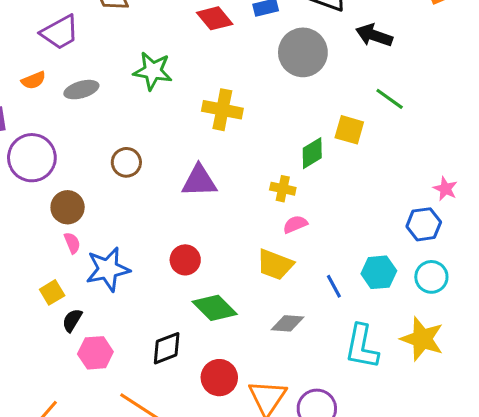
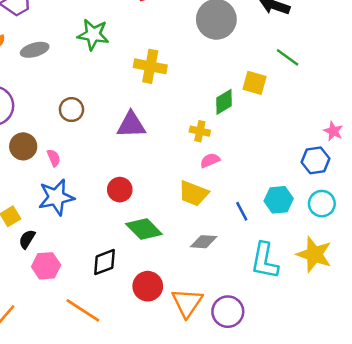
pink semicircle: (72, 243) -> (54, 158), moved

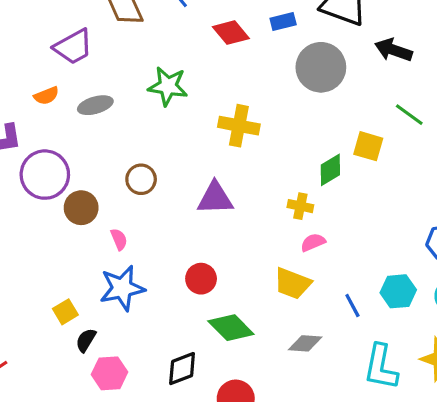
brown circle: (23, 146) -> (81, 208), moved

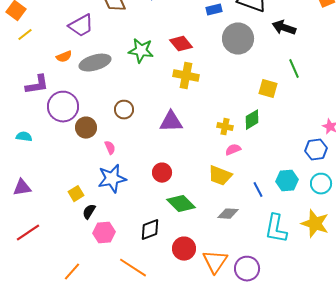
red diamond: (231, 33) -> (181, 44), moved
gray ellipse: (95, 105) -> (95, 63), size x1.4
green line: (409, 115) -> (294, 69), turned 30
green diamond: (330, 170) -> (252, 120), moved

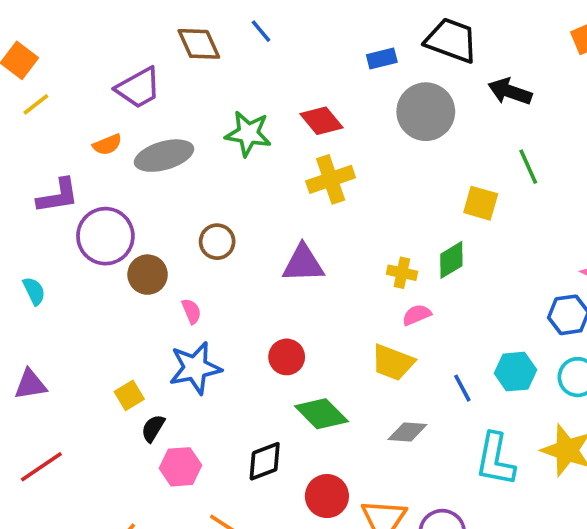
yellow cross: (186, 76) -> (331, 179), turned -30
cyan semicircle: (24, 137) -> (34, 291), turned 56

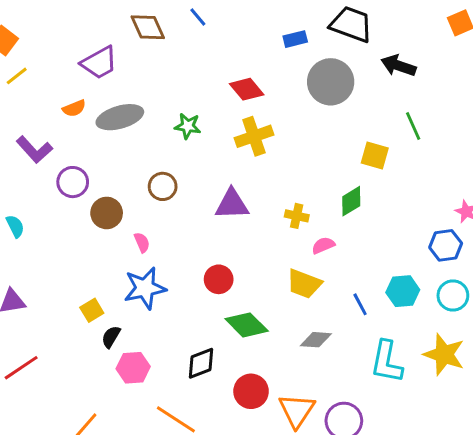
green star: (248, 134) -> (188, 126), moved, size x0.7
purple L-shape: (58, 196) -> (34, 150), turned 57
purple circle: (105, 236) -> (73, 182), size x0.7
yellow cross: (402, 273) -> (297, 216), moved

